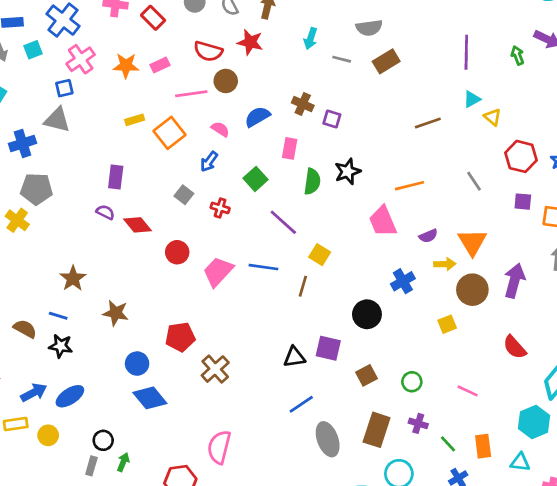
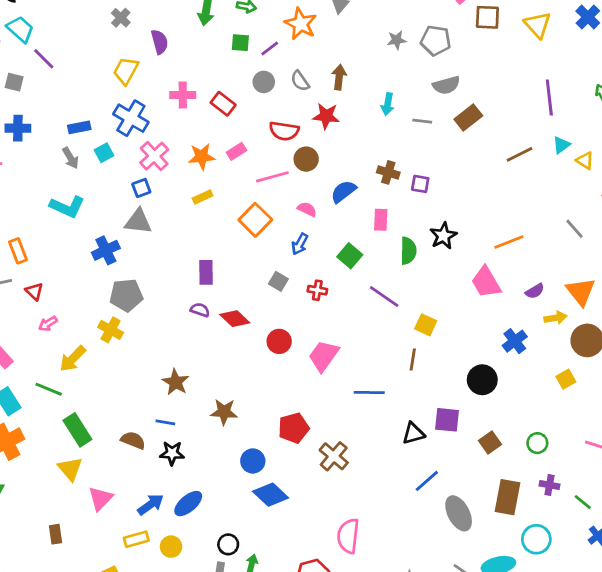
yellow rectangle: (135, 120) -> (203, 197), moved
brown line: (428, 123) -> (519, 154), moved
blue line: (263, 267) -> (369, 393), moved

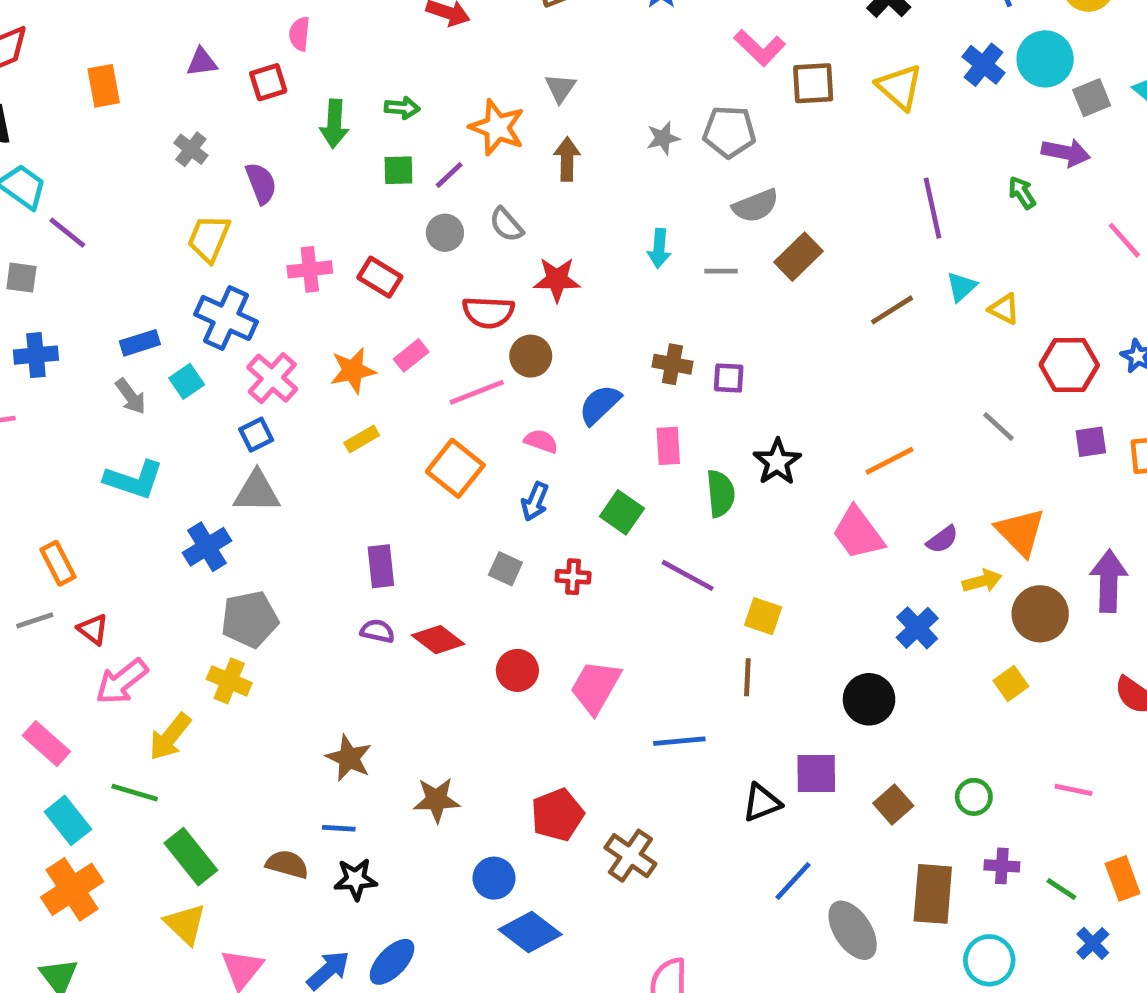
brown arrow: (339, 77) -> (567, 159), moved
pink arrow: (48, 324) -> (122, 682), size x1.6

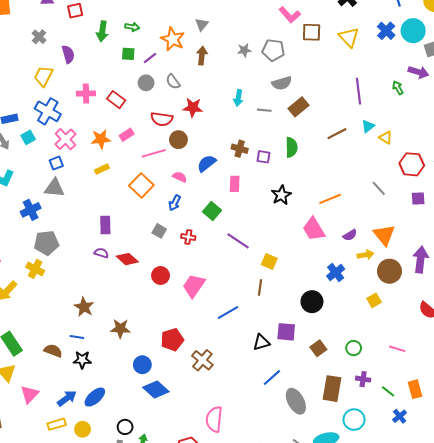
green semicircle: (721, 493) -> (291, 147), moved
blue line: (679, 741) -> (228, 312), turned -30

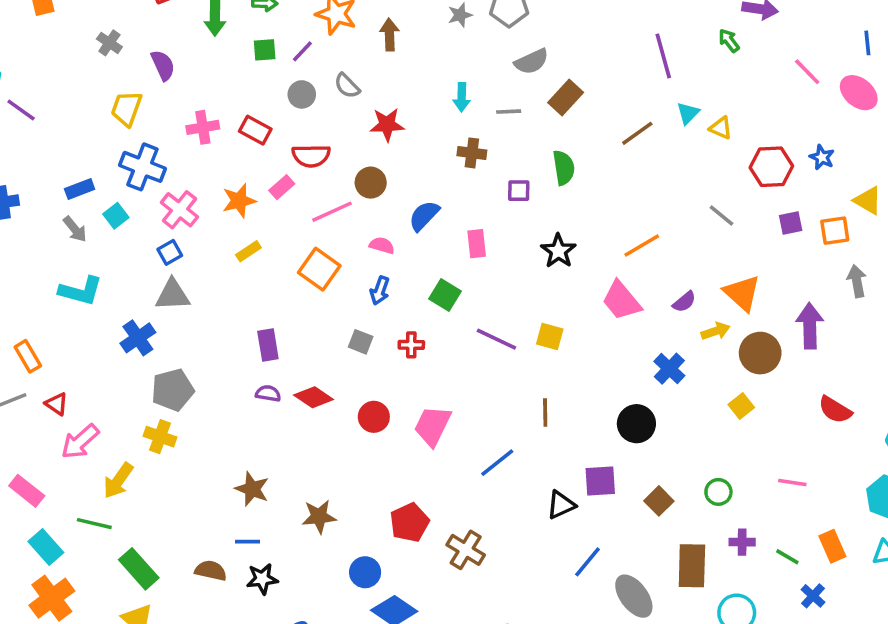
red semicircle: (162, 119) -> (311, 156), moved
brown cross: (240, 149) -> (472, 153), moved
yellow square: (269, 261) -> (550, 336), moved

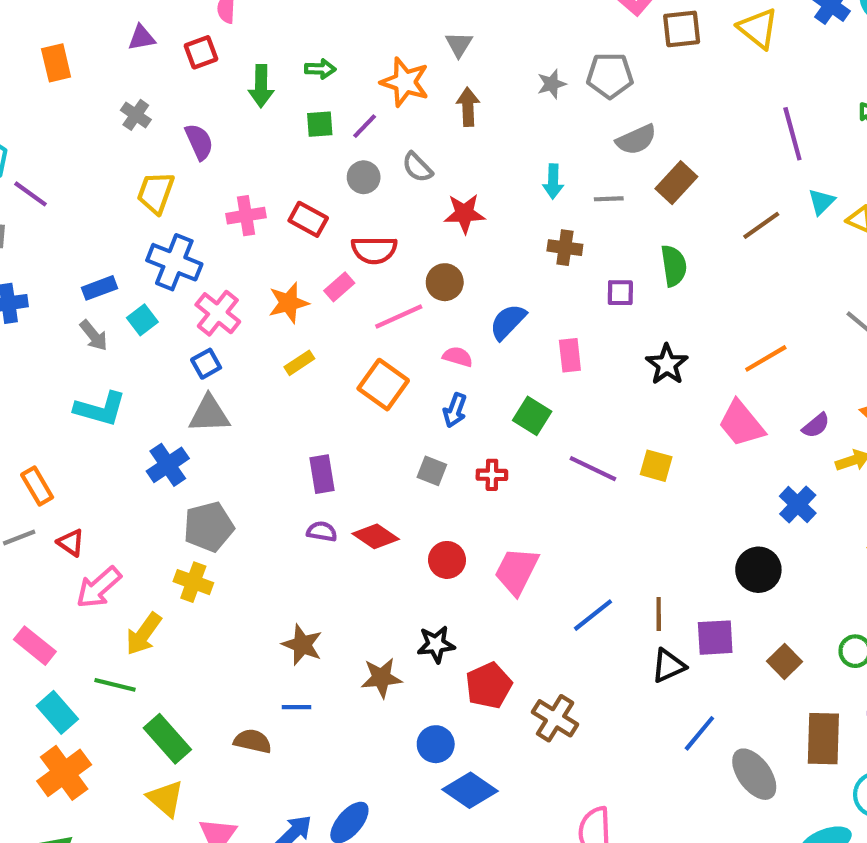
brown line: (545, 412) -> (659, 614), moved
black star: (262, 579) -> (436, 644), moved

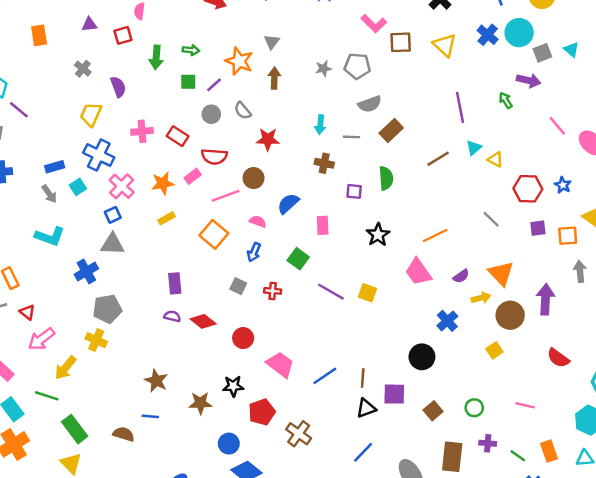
pink trapezoid: (517, 571) -> (280, 365), moved, turned 96
blue line: (699, 733) -> (363, 452), moved

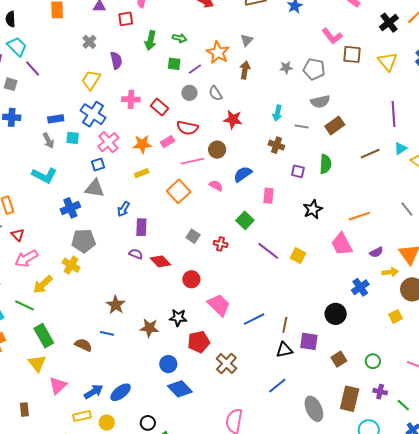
cyan square: (78, 187) -> (73, 138), turned 32
blue arrow: (254, 252) -> (123, 209), moved

